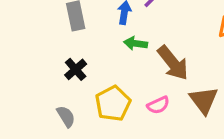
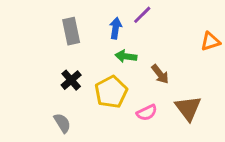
brown arrow: (173, 63) -> (160, 74), size x0.6
yellow pentagon: (113, 103) -> (111, 92), moved

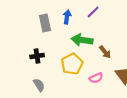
blue arrow: (116, 28) -> (67, 17), moved
green arrow: (126, 56) -> (82, 40), size x1.5
black cross: (71, 80) -> (37, 56), moved, turned 32

